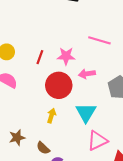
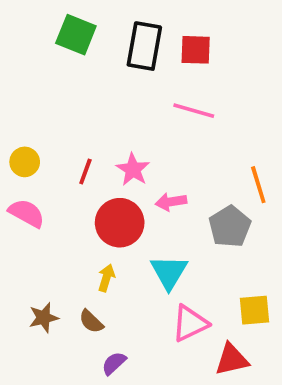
pink line: (99, 40) -> (194, 111), moved
pink star: (66, 56) -> (133, 170), turned 30
brown semicircle: (43, 148) -> (91, 321), moved

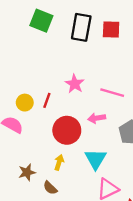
pink line: (194, 111) -> (112, 93), moved
yellow circle: (25, 162) -> (25, 103), moved
pink star: (133, 170) -> (75, 84), moved
brown star: (44, 318) -> (27, 172), moved

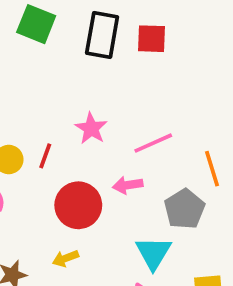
pink line: (112, 93) -> (153, 143), turned -40
cyan triangle: (96, 159) -> (153, 253), moved
yellow arrow: (59, 162) -> (65, 258), turned -128

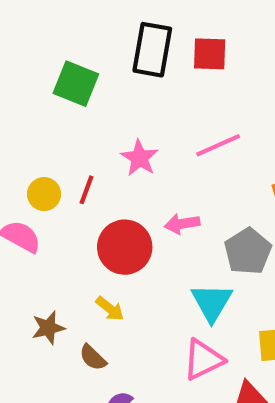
green square: (36, 24) -> (76, 84), moved
pink line: (153, 143) -> (218, 145), moved
yellow arrow: (65, 258) -> (110, 309), turned -120

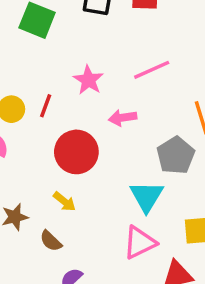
pink arrow: (182, 224) -> (123, 118), moved

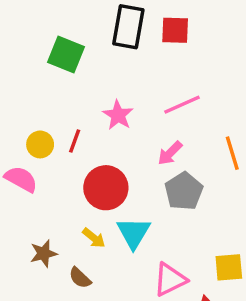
pink arrow: (123, 118) -> (170, 153), moved, turned -36
gray pentagon: (176, 155) -> (184, 191), moved
cyan triangle: (147, 196) -> (134, 233), moved

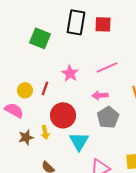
pink arrow: (170, 153) -> (100, 95), turned 42
yellow arrow: (94, 238) -> (45, 132), moved, turned 40
brown star: (44, 254) -> (26, 137), moved

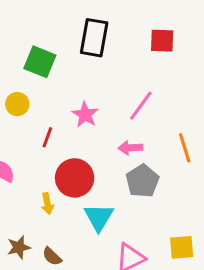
red square: (103, 24) -> (162, 41), moved
pink line: (107, 67) -> (141, 106), turned -30
yellow circle: (25, 90) -> (17, 104), moved
brown star: (26, 137) -> (19, 247), moved

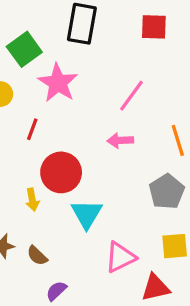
green square: (40, 62) -> (24, 49), turned 32
pink star: (85, 115) -> (58, 83), moved, size x1.4
gray pentagon: (142, 181) -> (167, 192), moved

